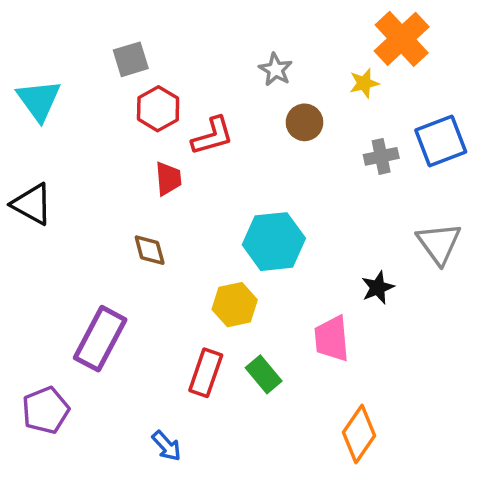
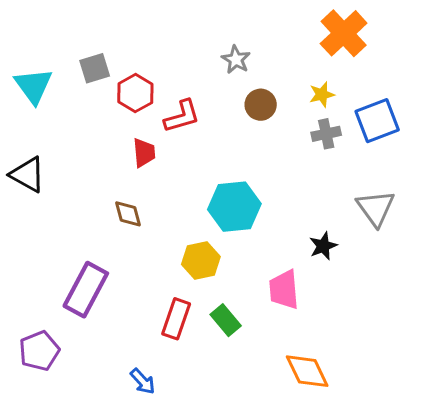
gray square: (131, 59) -> (95, 68), moved
yellow star: (364, 83) -> (322, 94), moved
orange diamond: (359, 434) -> (307, 371), turned -60

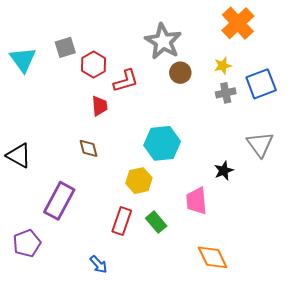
gray star: (236, 60) -> (163, 41), size x1.8
black triangle: (28, 175) -> (19, 155), moved

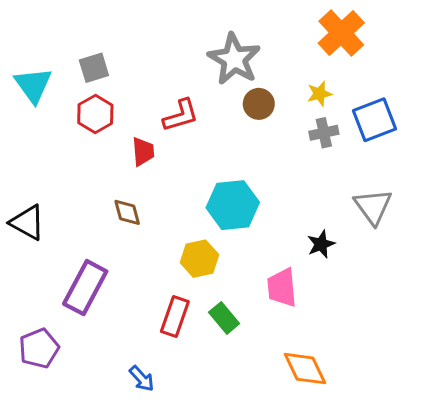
red hexagon: (93, 65) -> (95, 114), moved

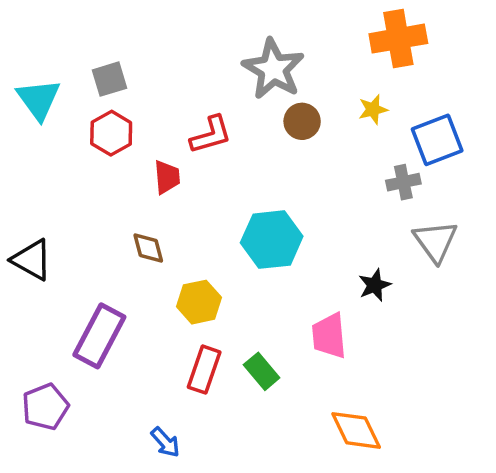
orange cross: (341, 33) -> (398, 39), turned 33
gray cross: (324, 133) -> (403, 182), moved
yellow hexagon: (199, 259) -> (199, 302), moved

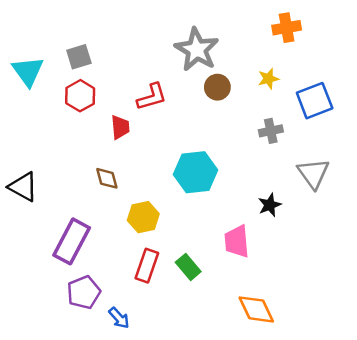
orange cross: (398, 39) -> (287, 28), size x0.7
gray cross: (403, 182) -> (271, 131), moved
purple pentagon: (45, 407) -> (84, 292), moved

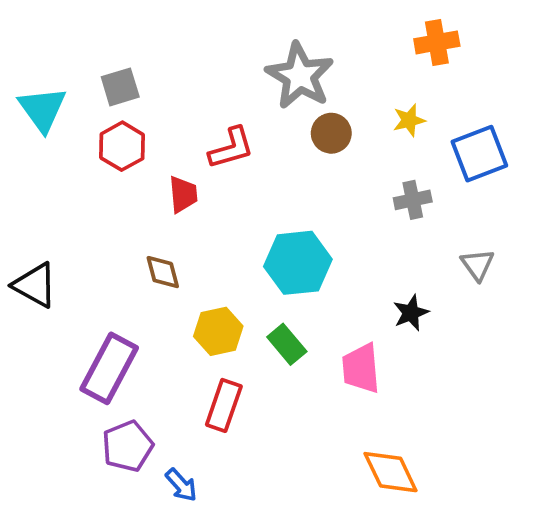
gray triangle: (313, 173) -> (478, 265), size x0.7
green rectangle: (188, 267) -> (287, 344), moved

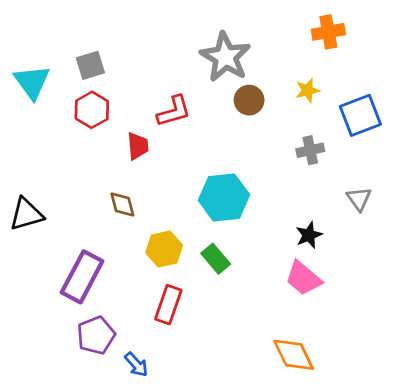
black triangle: (35, 285) -> (26, 214), turned -45
pink trapezoid: (361, 368) -> (303, 278), moved, turned -45

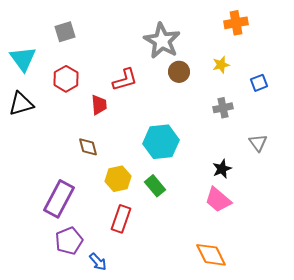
gray square: (90, 65) -> (65, 32), moved
blue square: (360, 115) -> (259, 83), size x0.6
black triangle: (26, 214) -> (21, 104), moved

